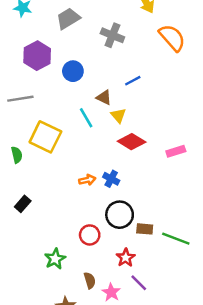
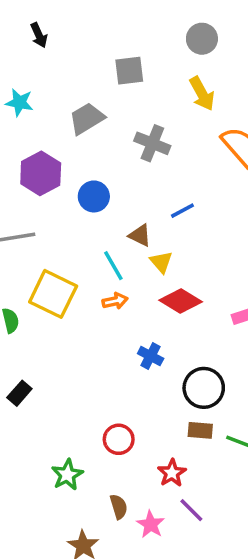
orange arrow: (87, 180) -> (115, 301), moved
black circle: (120, 215) -> (204, 388), moved

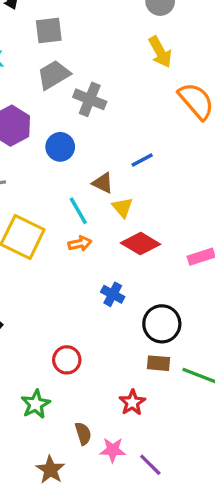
gray square: (129, 71) -> (49, 31), moved
gray cross: (152, 143) -> (90, 99), moved
red circle: (119, 439) -> (67, 360), moved
purple line: (191, 510) -> (150, 465), moved
pink star: (151, 524) -> (113, 450), turned -30

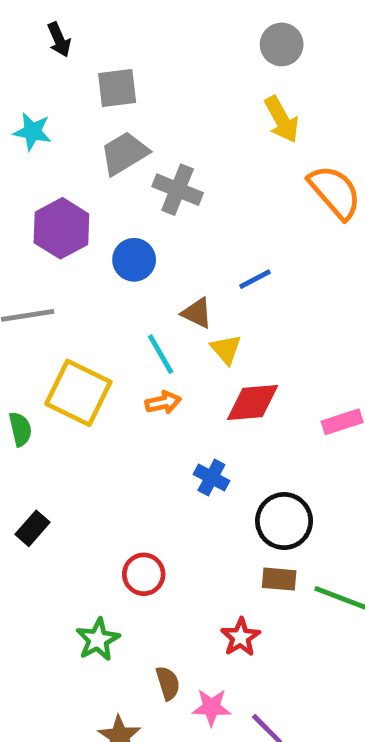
red diamond: (140, 244) -> (253, 402), turned -36

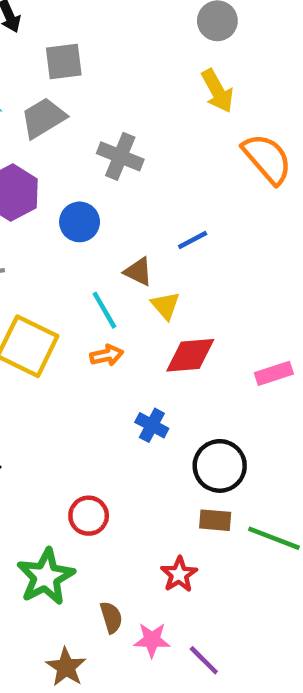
gray trapezoid: (124, 153) -> (43, 118), moved
green star: (98, 640) -> (46, 577), size x1.4

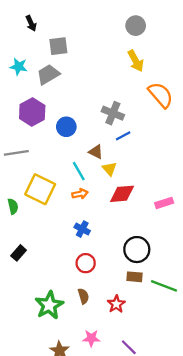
gray cross: (120, 156) -> (113, 113), moved
blue cross: (152, 425) -> (82, 229), moved
red circle: (89, 516) -> (86, 263), moved
brown semicircle: (111, 617) -> (83, 296), moved
pink star: (152, 640) -> (91, 338), moved

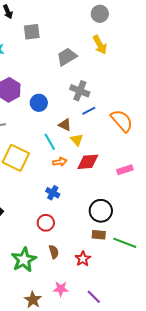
gray trapezoid: (48, 74) -> (67, 57), moved
orange semicircle: (161, 95) -> (122, 121), moved
orange arrow: (80, 194) -> (60, 162), moved
red circle: (86, 263) -> (46, 223), moved

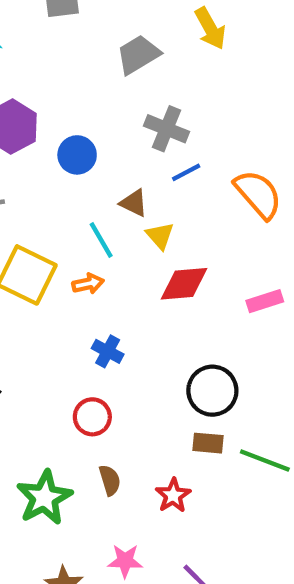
orange arrow: (60, 162) -> (88, 284), moved

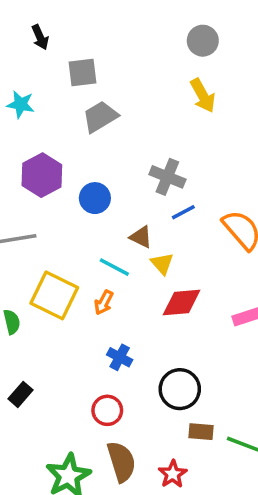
gray trapezoid: (138, 55) -> (100, 117), moved
cyan line: (101, 240) -> (114, 267), turned -32
orange arrow: (88, 284) -> (104, 302), turned 130
black circle: (212, 391) -> (180, 389), moved
brown semicircle: (110, 480) -> (121, 462), size x1.6

